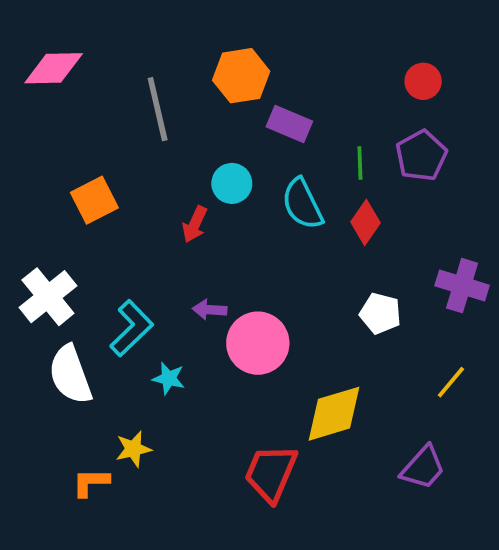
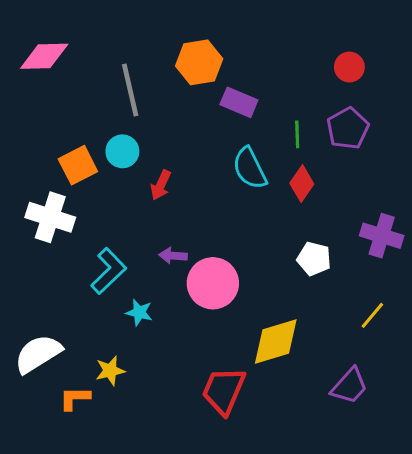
cyan circle: (232, 183) -> (122, 151), moved
white cross: (48, 297) -> (50, 217), moved, turned -33
white semicircle: (70, 375) -> (38, 354), moved, turned 78

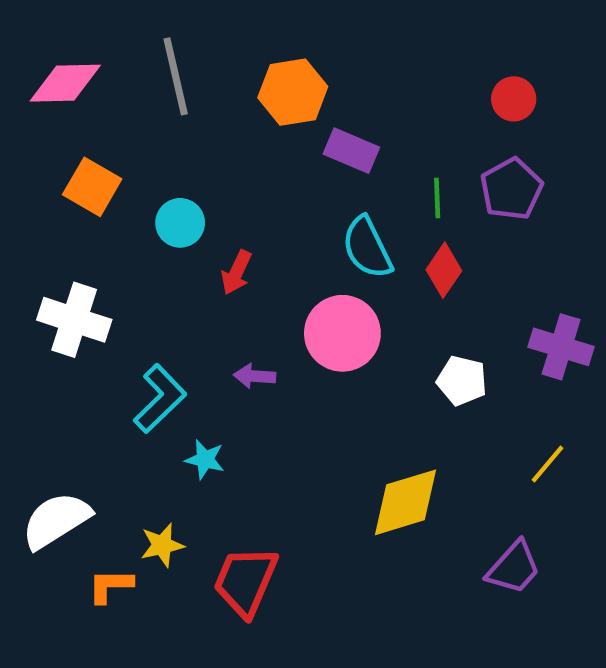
gray line: (130, 90) -> (176, 76), moved
orange square: (78, 165) -> (92, 187), moved, turned -33
pink circle: (213, 283) -> (342, 333), moved
red trapezoid: (224, 391) -> (245, 581), moved

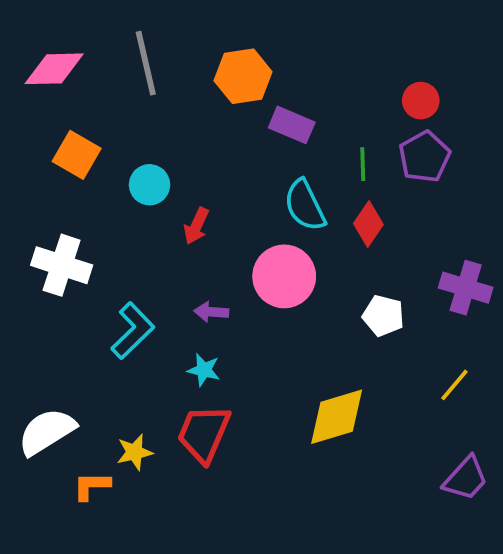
red circle: (514, 99) -> (421, 101), moved
cyan star: (205, 459) -> (204, 370), moved
purple trapezoid: (514, 568) -> (466, 478), moved
red trapezoid: (245, 581) -> (204, 434), moved

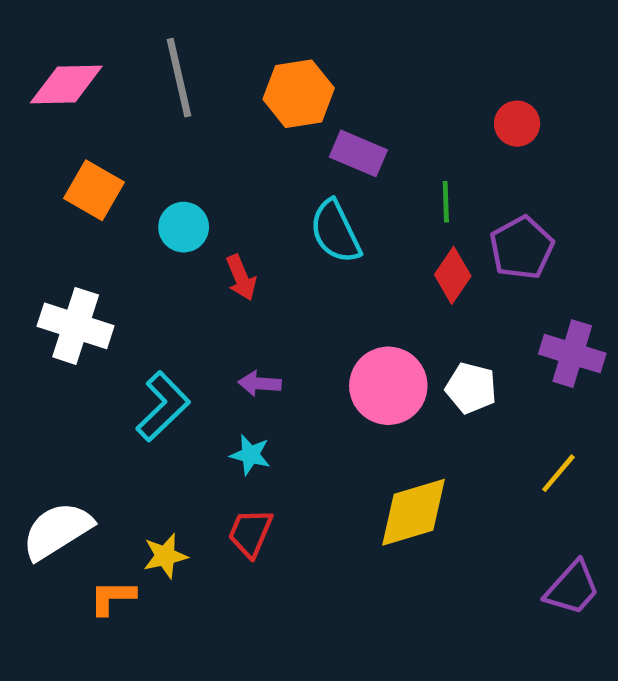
purple pentagon: (424, 157) -> (522, 248), moved
cyan semicircle: (305, 205) -> (335, 232), moved
red arrow: (196, 226) -> (241, 278), turned -48
pink circle: (284, 276) -> (388, 386), moved
red trapezoid: (204, 434) -> (250, 533), size x0.7

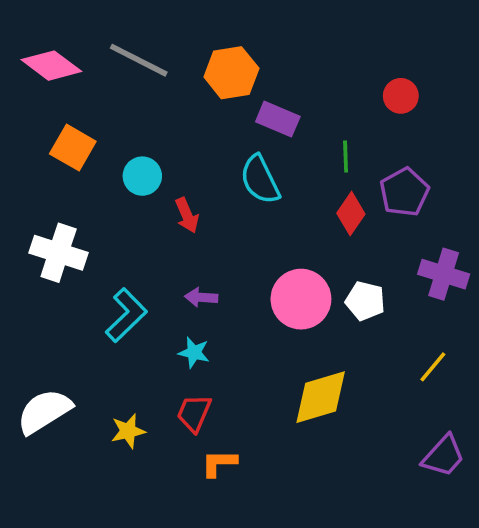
gray line: (179, 78) -> (139, 60), turned -50
pink diamond: (66, 85) -> (51, 66), turned 38
orange L-shape: (112, 597) -> (219, 463), moved

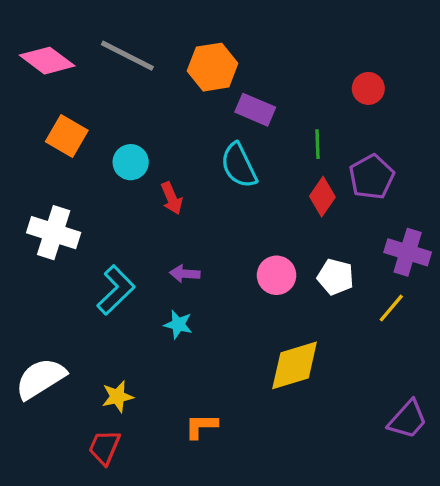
pink circle: (301, 299) -> (277, 275), size x0.7
yellow line: (433, 367) -> (391, 308), moved
red trapezoid: (194, 413) -> (104, 447), moved

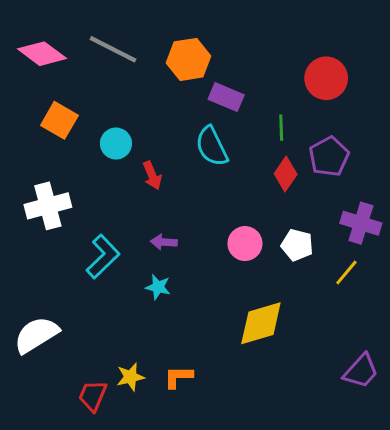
red circle: (368, 88) -> (326, 78), size x1.5
white cross: (54, 233) -> (48, 206), turned -33
yellow star: (118, 397) -> (130, 377), moved

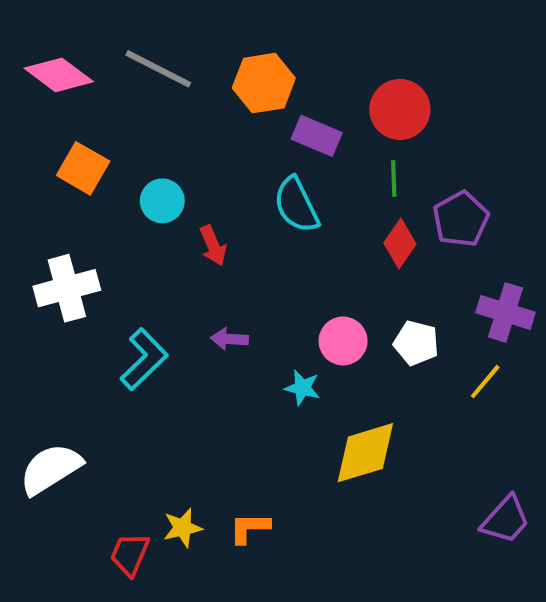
red circle: (326, 78) -> (400, 109), moved
cyan star: (158, 287) -> (302, 388), moved

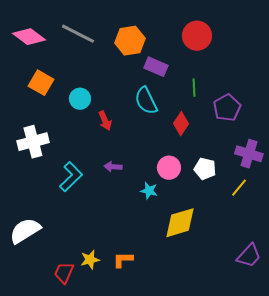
red circle: (400, 109) -> (197, 36), moved
red diamond: (400, 243) -> (181, 124), moved

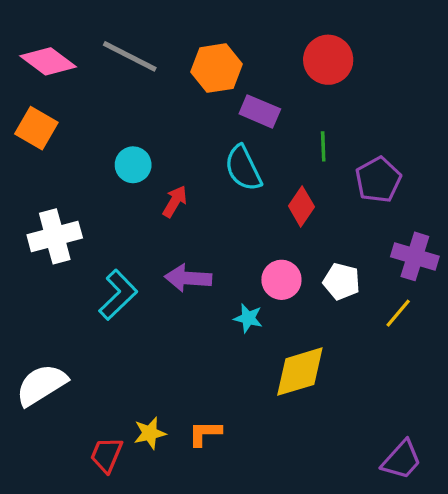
orange square: (41, 83) -> (36, 128), moved
red arrow: (105, 121) -> (175, 201), turned -126
purple arrow: (113, 167) -> (188, 278), size x1.5
purple trapezoid: (249, 256) -> (402, 460), moved

